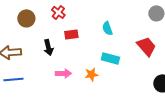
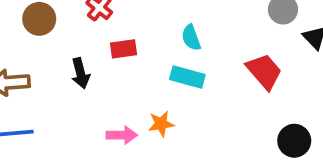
cyan rectangle: (110, 58) -> (187, 77), moved
pink arrow: (63, 73) -> (122, 135), moved

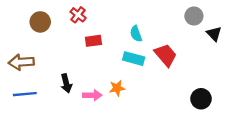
red trapezoid: (264, 71) -> (166, 55), moved
black arrow: (80, 73) -> (66, 83), moved

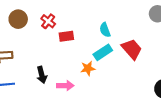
red cross: (78, 15) -> (48, 21), moved
cyan rectangle: (134, 59) -> (103, 52), turned -48
orange star: (117, 88) -> (88, 68), moved

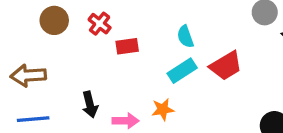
red trapezoid: (132, 49) -> (226, 66), turned 100
orange star: (88, 68) -> (163, 109), moved

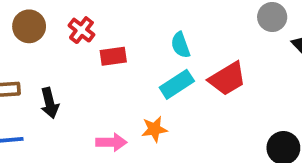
black arrow: (90, 105) -> (50, 103), moved

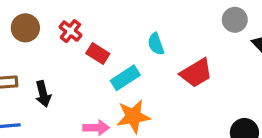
red rectangle: (113, 56) -> (98, 54), turned 40
cyan rectangle: (177, 84) -> (125, 78), moved
orange star: (154, 129) -> (133, 116), size x1.5

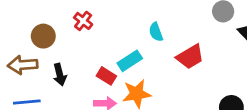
brown circle: (25, 28) -> (43, 36), moved
red rectangle: (98, 54) -> (106, 76), moved

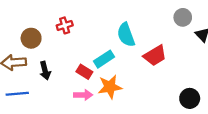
red cross: (83, 21) -> (65, 25), turned 35
cyan semicircle: (156, 32) -> (126, 35), size x1.5

